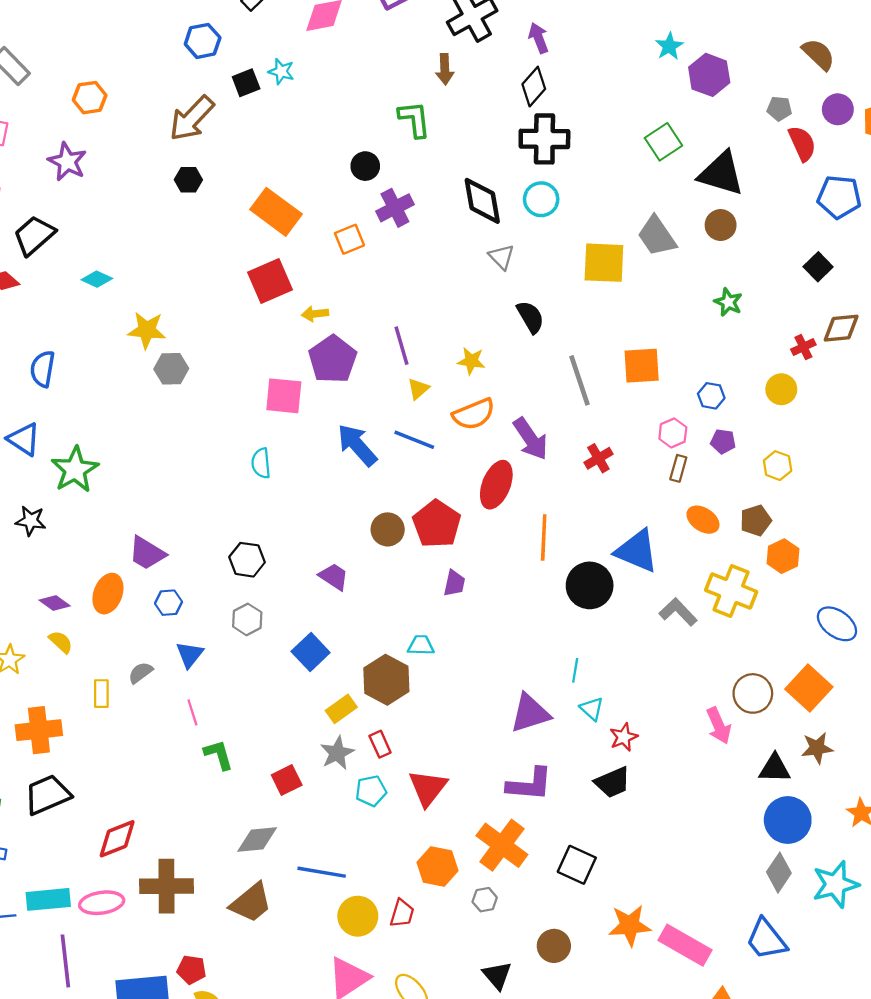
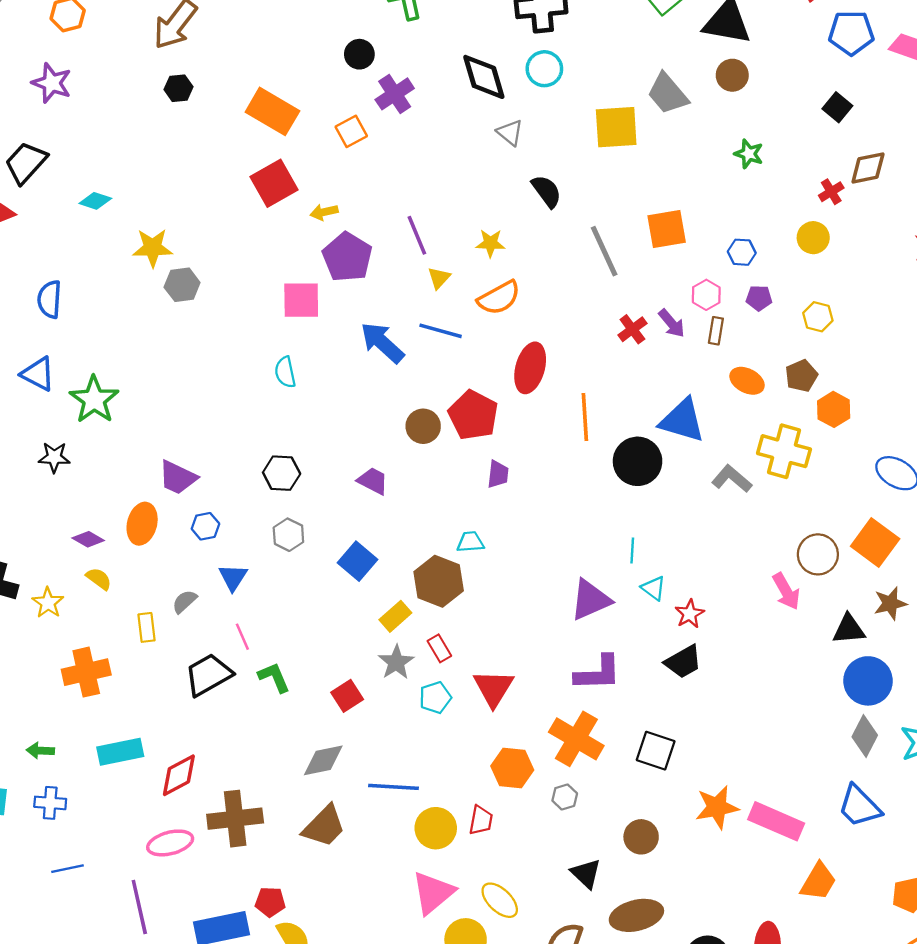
purple arrow: (531, 439) -> (672, 323), moved, size x0.7
black trapezoid: (47, 795) -> (208, 675), moved
cyan rectangle: (48, 899) -> (120, 752), moved

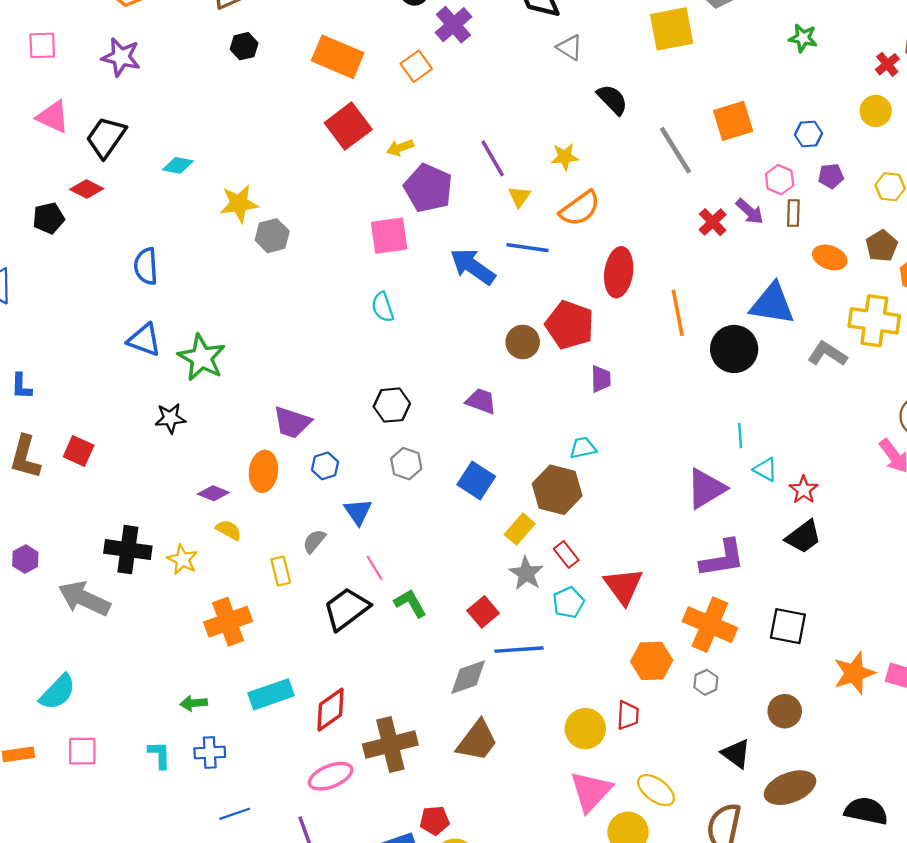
blue line: (393, 787) -> (519, 650), moved

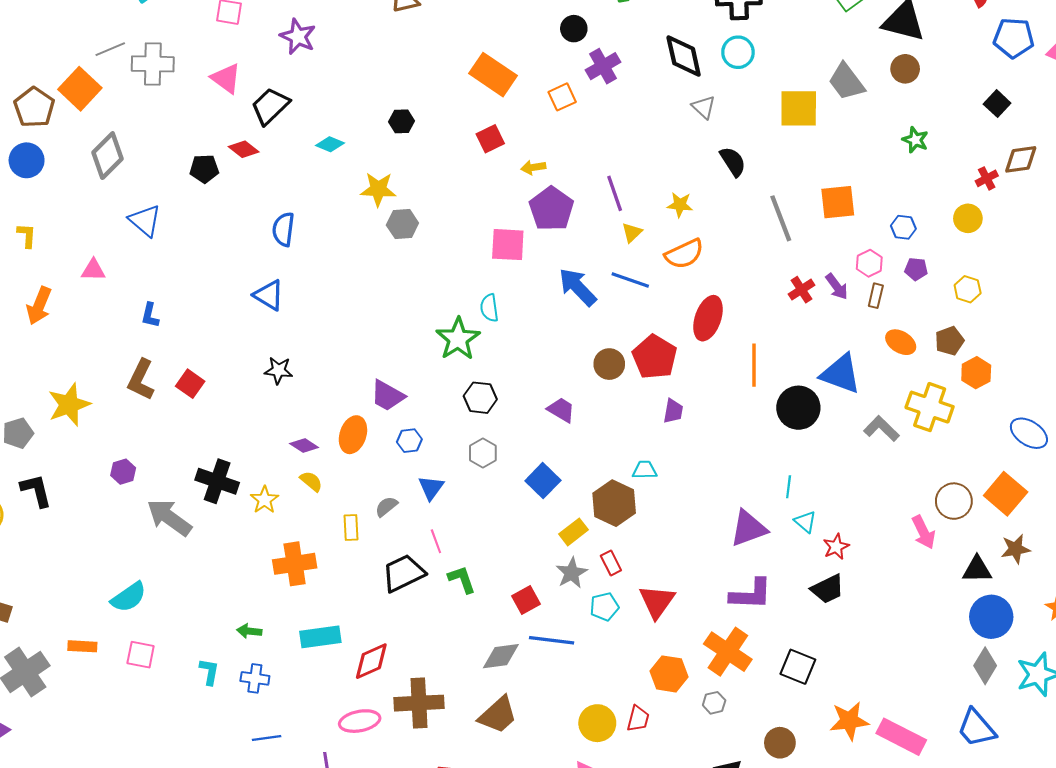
black hexagon: (244, 46) -> (402, 121), moved
red square: (348, 126) -> (490, 139), size x0.7
green star: (202, 358) -> (458, 339), moved

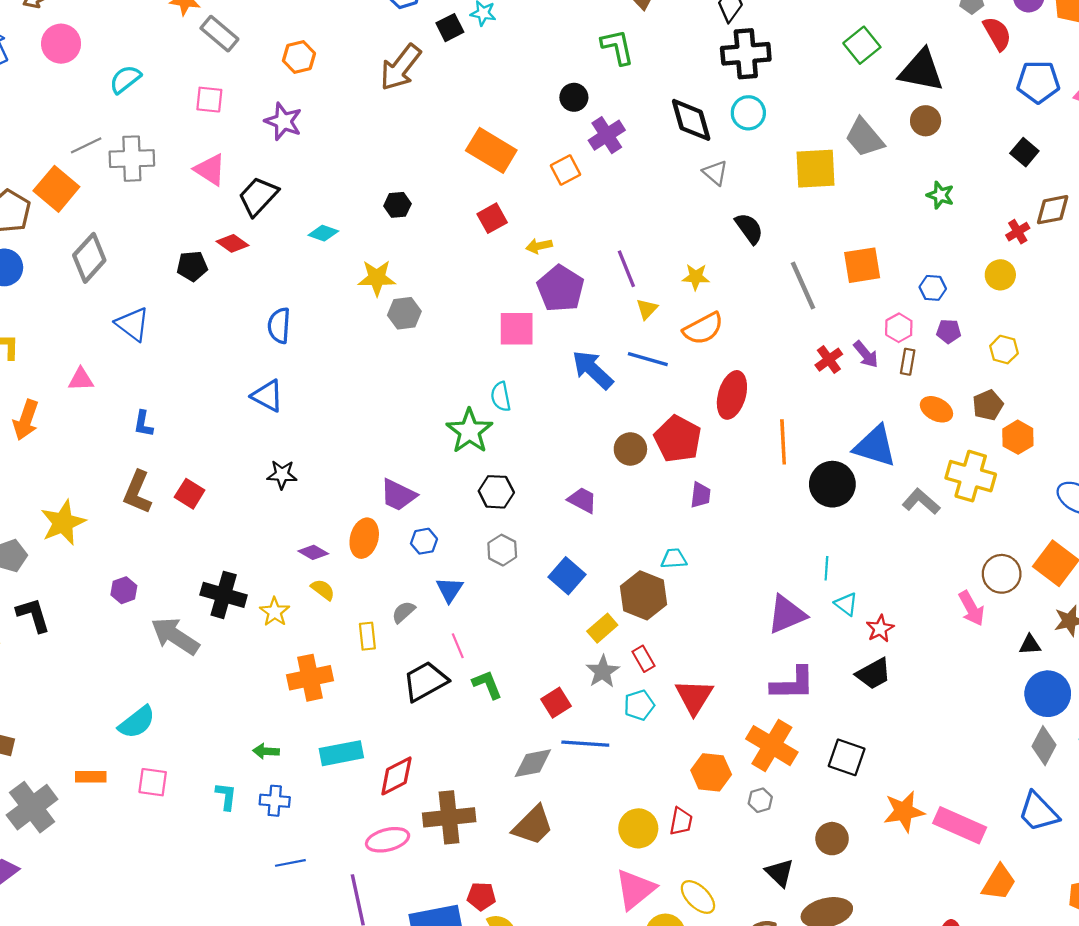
black triangle: (977, 570) -> (1030, 645), size x0.7

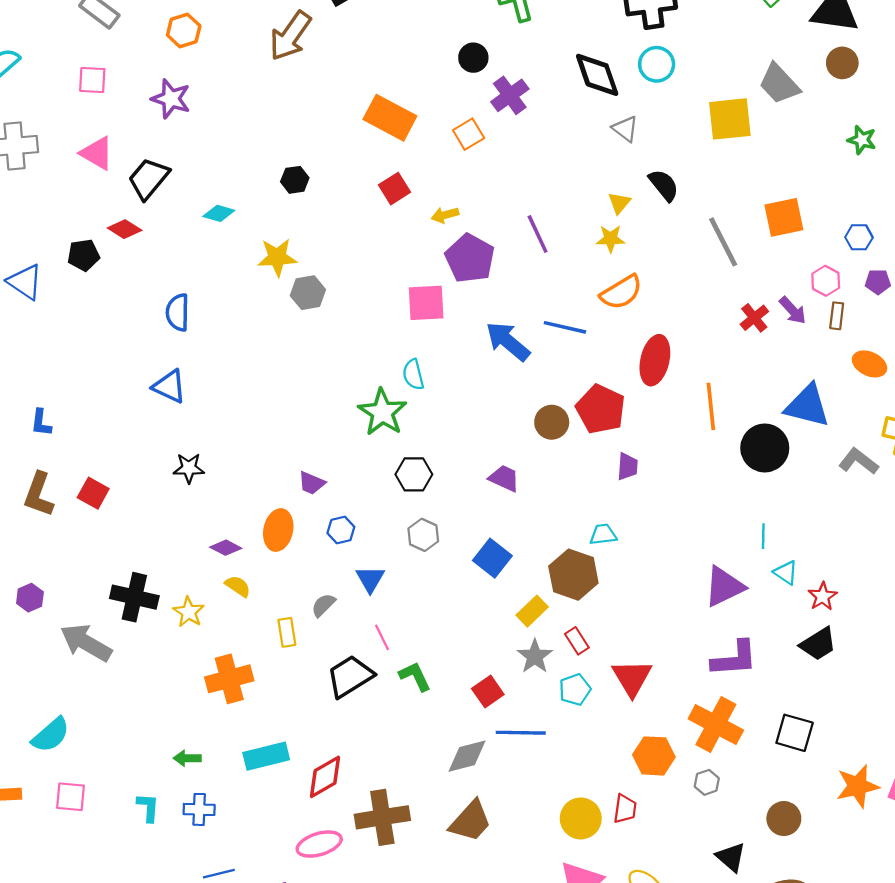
yellow triangle: (647, 309) -> (619, 203), moved
blue triangle: (133, 324) -> (25, 282), moved
purple trapezoid: (398, 495) -> (312, 483), size x0.7

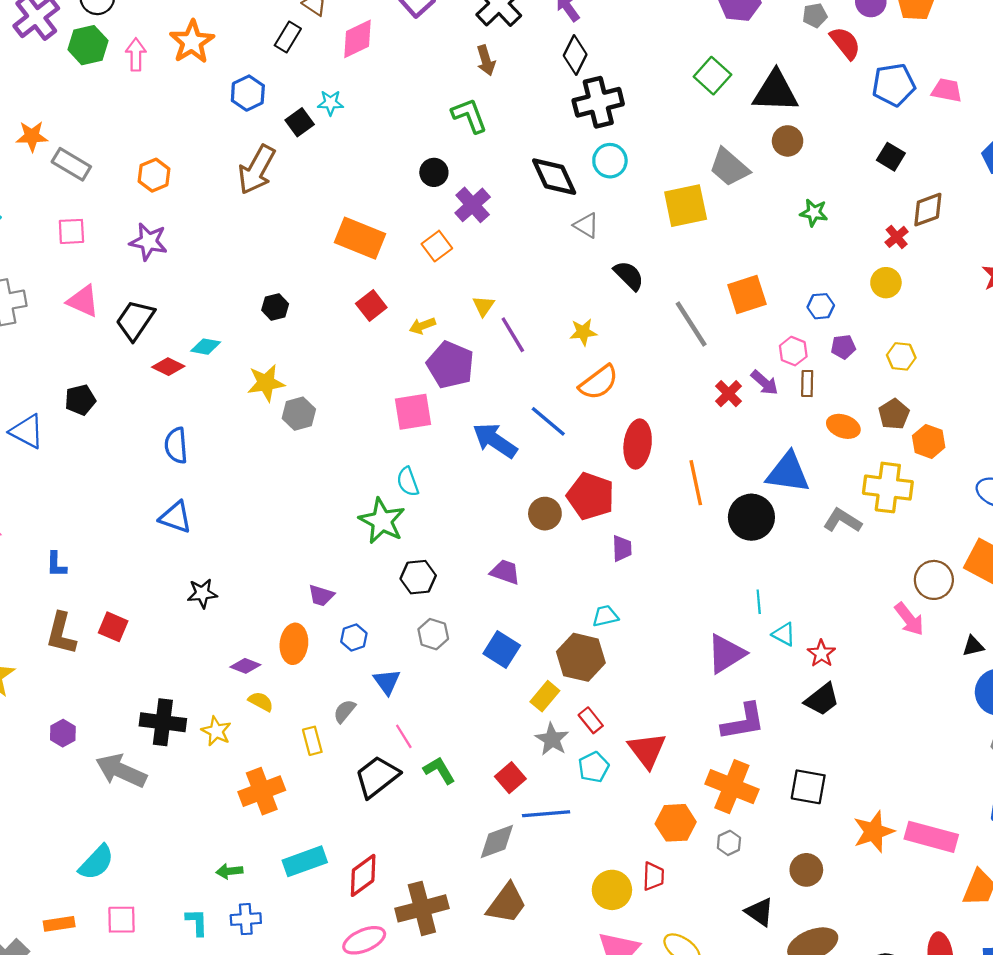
yellow triangle: (619, 203) -> (483, 306), moved
red diamond: (125, 229) -> (168, 367), moved
blue line: (565, 327) -> (548, 421), turned 33

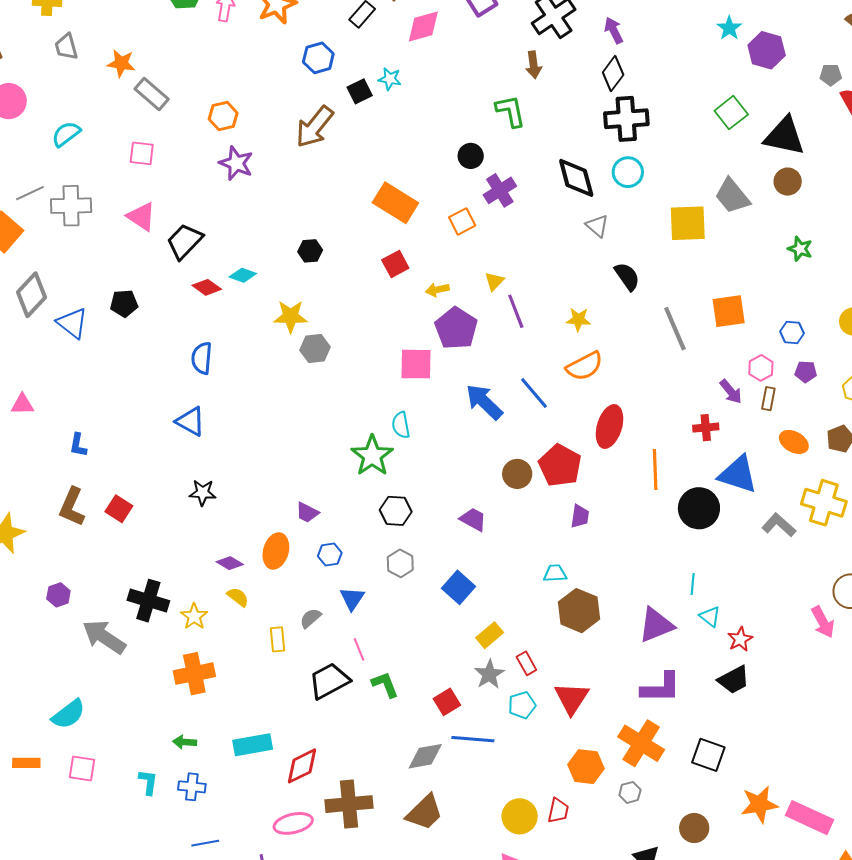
purple star: (149, 242) -> (236, 163), moved
red cross: (729, 394) -> (706, 428), moved, turned 30
brown hexagon: (581, 657) -> (579, 611), moved
orange cross: (262, 791) -> (194, 674), moved

